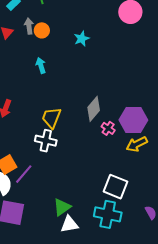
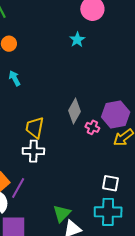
cyan star: (82, 39) -> (77, 40), moved
white square: (116, 187) -> (111, 183), size x0.7

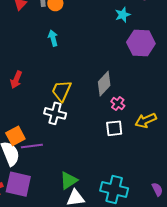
purple hexagon: (116, 114) -> (141, 43), moved
white square: (111, 183) -> (114, 128), moved, turned -30
purple line: (18, 188) -> (32, 146), turned 40

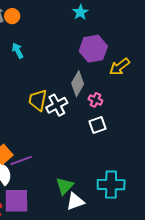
purple hexagon: (141, 43) -> (93, 49), moved
white cross: (55, 113) -> (57, 105), moved, turned -30
yellow arrow: (146, 120) -> (120, 67), moved

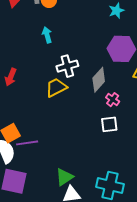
yellow trapezoid: (38, 100) -> (56, 87), turned 40
white cross: (57, 105) -> (67, 66), moved

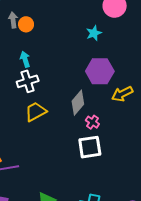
white cross: (67, 66) -> (28, 81), moved
white square: (109, 124) -> (90, 147), size x1.4

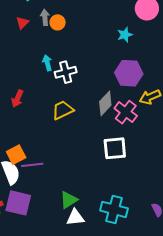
cyan arrow: (25, 59) -> (47, 63), moved
white cross: (28, 81) -> (66, 72), moved
pink cross: (92, 122) -> (126, 112), moved, size x1.6

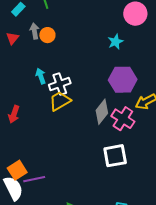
yellow trapezoid: (63, 110) -> (60, 101), moved

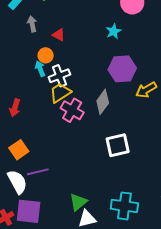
orange circle: (47, 35) -> (46, 55), moved
red triangle: (12, 38) -> (59, 35), moved, turned -40
pink cross: (123, 119) -> (72, 110), moved
orange square: (17, 170) -> (19, 150), moved

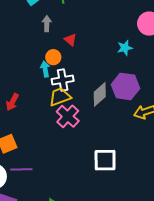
gray diamond: (103, 102) -> (100, 94), moved

